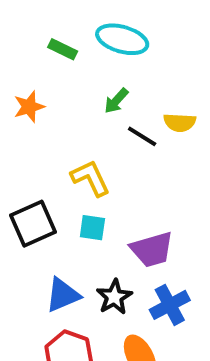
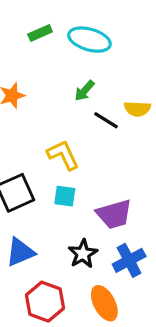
green rectangle: (63, 49) -> (40, 33), moved, turned -50
blue triangle: (63, 295) -> (20, 252), moved

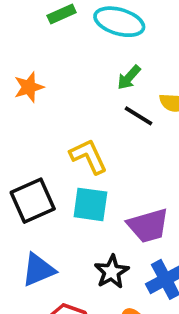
green arrow: (85, 91) -> (129, 77), moved
cyan square: (65, 196) -> (90, 204), size x1.4

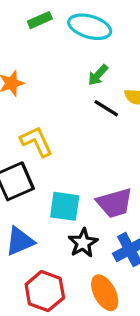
yellow L-shape: (88, 156) -> (36, 141), moved
cyan square: (90, 204) -> (65, 206), moved

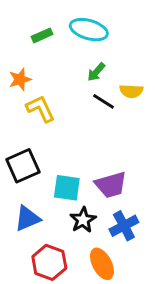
green rectangle: (40, 20) -> (42, 35), moved
yellow L-shape: (36, 141) -> (40, 109), moved

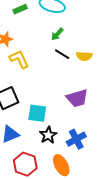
yellow semicircle: (131, 91) -> (84, 56), moved
purple trapezoid: (111, 185) -> (77, 98), moved

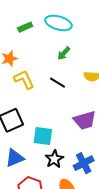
black line: (62, 54) -> (57, 83), moved

